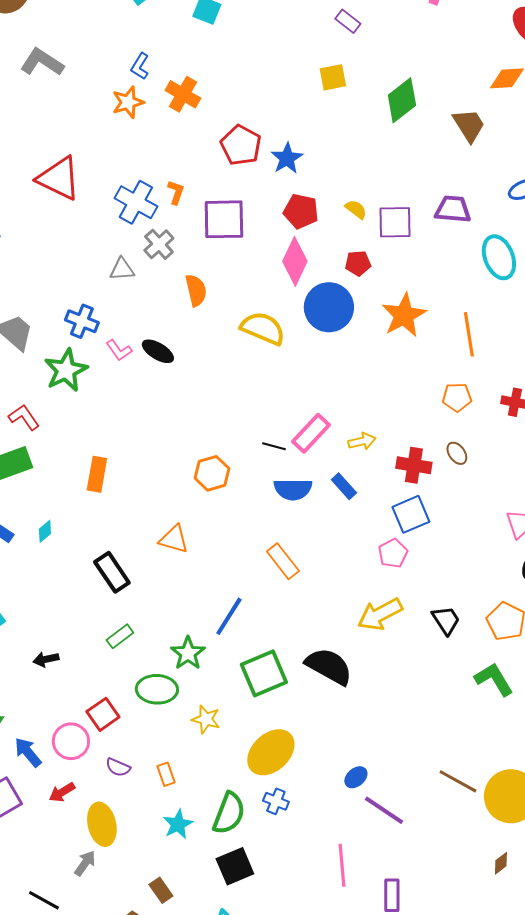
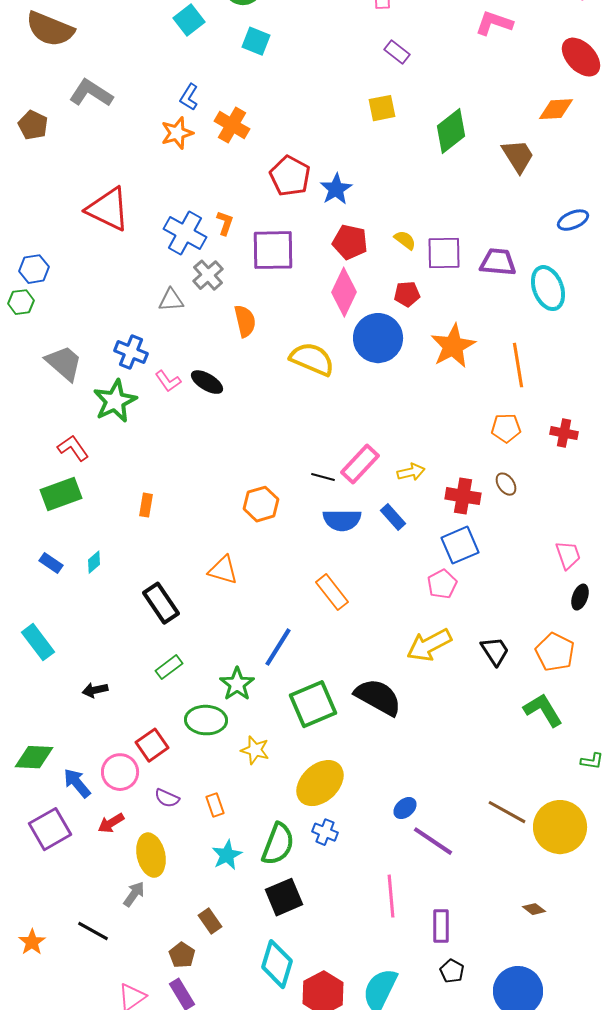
purple trapezoid: (453, 209) -> (498, 262), moved
orange rectangle: (97, 474) -> (146, 505), size x0.7
brown diamond: (501, 863) -> (534, 909), moved, turned 75

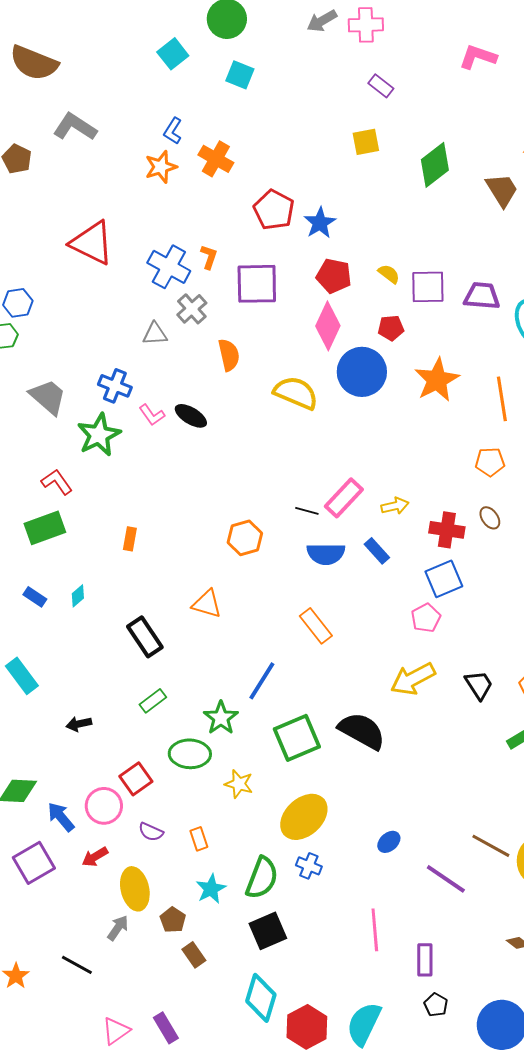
purple line: (433, 841) -> (446, 879), moved
brown pentagon: (182, 955) -> (173, 920), moved

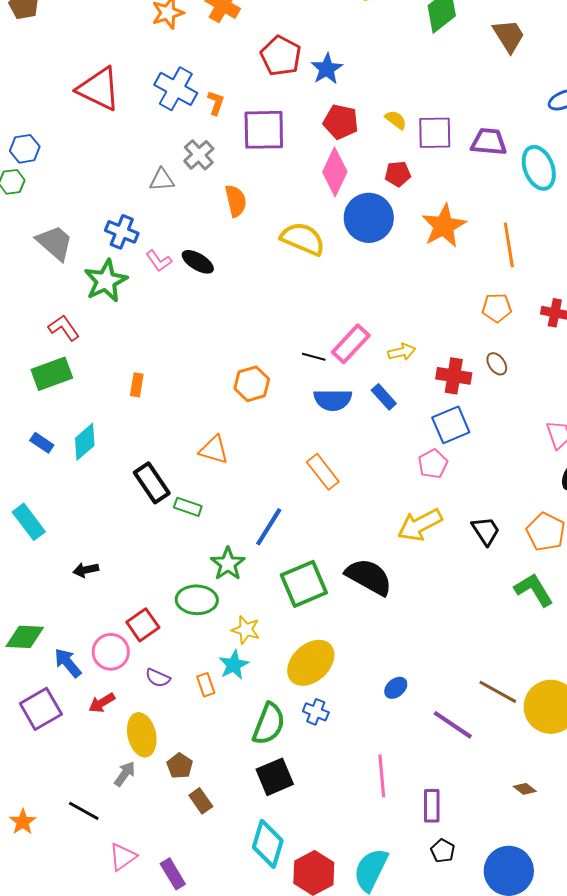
blue cross: (169, 267) -> (176, 89), moved
cyan diamond: (78, 596) -> (85, 442), size x1.6
green rectangle: (153, 701) -> (188, 507), moved, turned 56
cyan star: (211, 889) -> (234, 665), moved
pink triangle: (116, 1031) -> (123, 857), moved

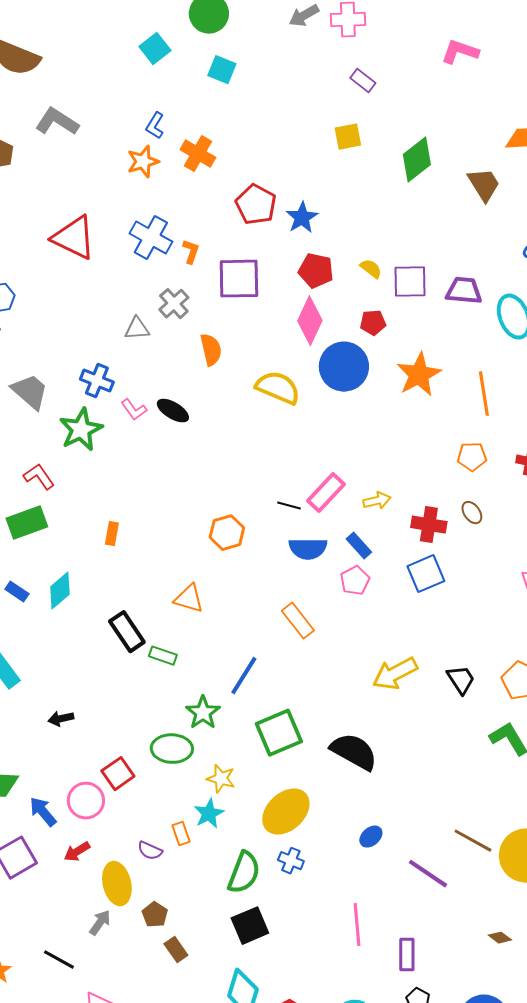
pink pentagon: (433, 464) -> (355, 581), moved
black semicircle: (369, 577) -> (354, 752), moved
purple semicircle: (158, 678) -> (150, 851), moved

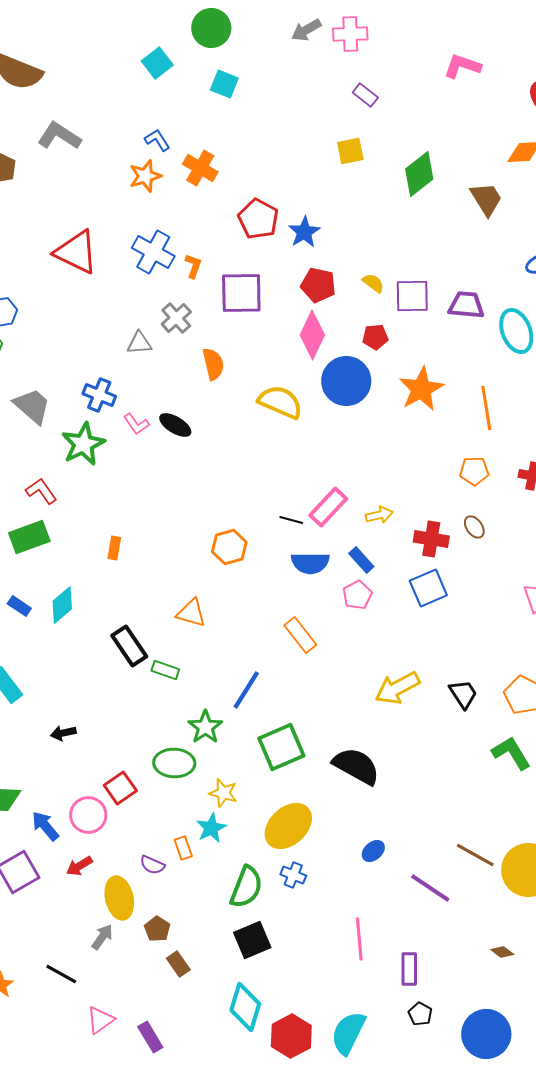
blue L-shape: (155, 126) -> (157, 140), turned 116

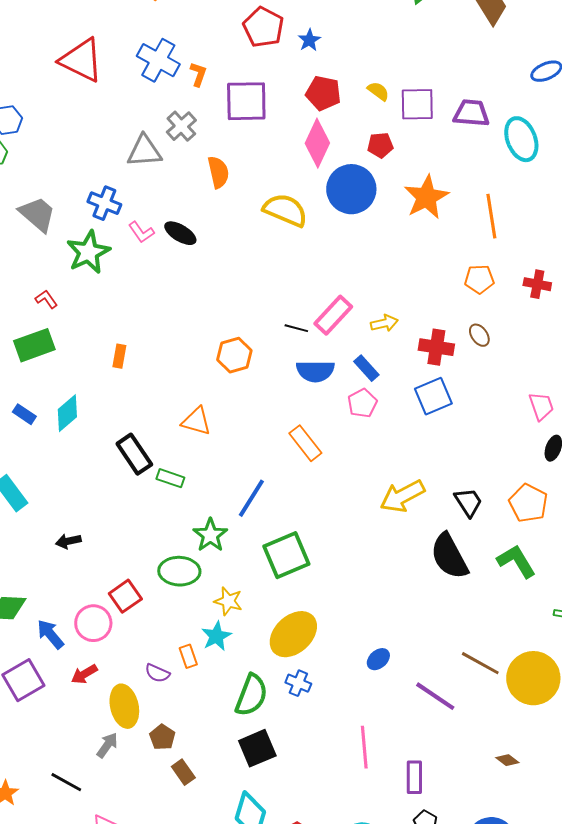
blue star: (304, 232) -> (309, 40), size x0.7
gray triangle: (139, 343) -> (144, 151), size x1.4
red L-shape: (41, 491) -> (46, 299), size x0.7
black semicircle: (356, 766) -> (449, 556), moved, turned -147

